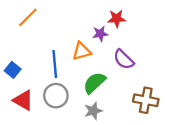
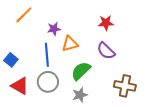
red star: (117, 19) -> (106, 23), moved
purple star: (100, 34) -> (54, 29), moved

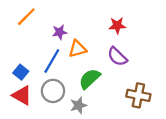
blue line: (47, 55) -> (52, 61), turned 35
blue square: (11, 60) -> (21, 72), moved
gray star: (80, 95) -> (78, 105), moved

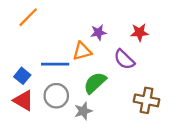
red star: (117, 26) -> (139, 32), moved
purple star: (60, 32) -> (98, 32), moved
blue line: (52, 61) -> (55, 64), turned 60

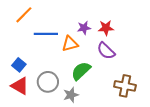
red star: (139, 32) -> (106, 28), moved
blue line: (55, 64) -> (46, 34), moved

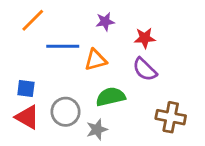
purple star: (84, 28) -> (105, 22), moved
blue square: (19, 65) -> (26, 89), turned -32
green semicircle: (81, 71) -> (111, 97), turned 30

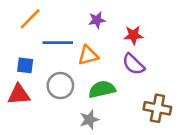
blue square: (26, 89) -> (25, 65), moved
gray circle: (66, 112) -> (60, 86), moved
red triangle: (27, 117) -> (19, 94), moved, turned -35

